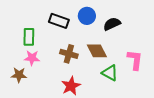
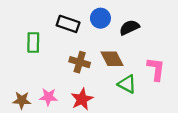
pink star: (32, 58) -> (48, 97), moved
brown star: (19, 75) -> (22, 100), moved

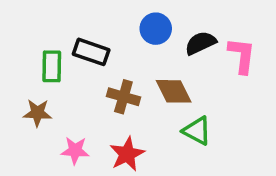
black rectangle: (68, 24) -> (91, 52), moved
pink L-shape: (156, 69) -> (242, 56), moved
brown star: (22, 100) -> (37, 113), moved

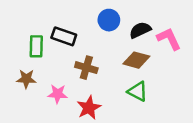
pink L-shape: (242, 56) -> (169, 39), turned -32
brown diamond: (174, 91) -> (136, 60), moved, turned -48
pink star: (75, 150) -> (58, 94), moved

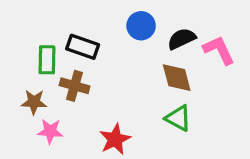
brown diamond: (136, 60) -> (177, 78), turned 60
brown cross: (86, 68) -> (75, 86), moved
pink star: (58, 94) -> (50, 131), moved

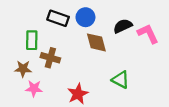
blue circle: (141, 26) -> (85, 17), moved
black rectangle: (83, 47) -> (58, 18), moved
brown diamond: (177, 78) -> (96, 42), moved

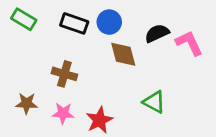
green rectangle: (32, 40) -> (24, 19), moved, turned -60
brown star: (23, 69) -> (27, 103), moved
pink star: (34, 88) -> (63, 113), moved

